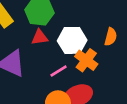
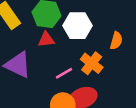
white hexagon: (72, 40) -> (77, 26), moved

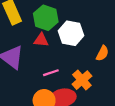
orange cross: (92, 63) -> (82, 80), moved

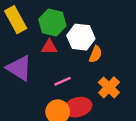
orange semicircle: (102, 53) -> (96, 54), moved
orange cross: (82, 80) -> (109, 87), moved

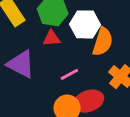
orange semicircle: (96, 54) -> (103, 42), size x1.5

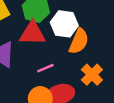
red triangle: (52, 38) -> (32, 33), size x1.6

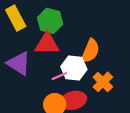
white hexagon: (64, 24) -> (74, 68), moved

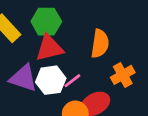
white hexagon: (74, 68) -> (51, 80), moved
orange cross: (103, 82) -> (123, 75), turned 30

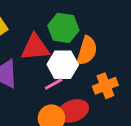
green hexagon: (46, 22) -> (63, 28), moved
white hexagon: (51, 80) -> (63, 65), moved

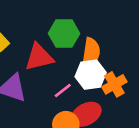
white hexagon: (63, 65) -> (91, 75), moved

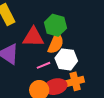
orange semicircle: (91, 52) -> (56, 43), moved
orange cross: (114, 84) -> (75, 81), moved

